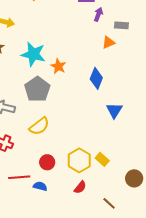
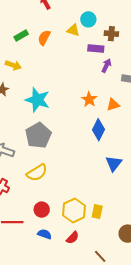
orange triangle: (108, 42) -> (113, 105), moved
orange star: (58, 66) -> (89, 99), moved
yellow rectangle: (102, 159) -> (97, 212), turned 56
blue semicircle: (40, 186) -> (45, 234), moved

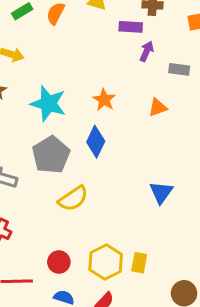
orange star: (89, 99) -> (104, 100), moved
blue diamond: (99, 130) -> (96, 142), moved
yellow semicircle: (37, 173) -> (73, 199), moved

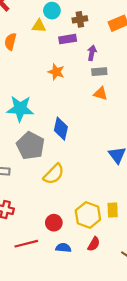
purple arrow: (147, 51) -> (92, 53), moved
gray rectangle: (179, 69) -> (99, 72), moved
orange star: (104, 100) -> (56, 72), moved
orange triangle: (158, 107) -> (101, 94), turned 48

